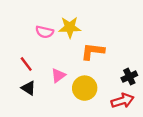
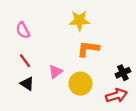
yellow star: (70, 27) -> (79, 20), moved
pink semicircle: (45, 32) -> (23, 30), moved, turned 49

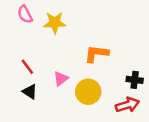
yellow star: (79, 20) -> (55, 23), moved
pink semicircle: (23, 30) -> (25, 14), moved
black cross: (123, 73) -> (135, 80), turned 32

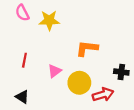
red line: (27, 67) -> (24, 60), turned 48
black triangle: (30, 92) -> (22, 97), moved
red arrow: (127, 105) -> (103, 95), moved

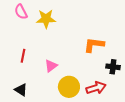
orange L-shape: (87, 48) -> (94, 45), moved
yellow circle: (79, 83) -> (69, 87), moved

